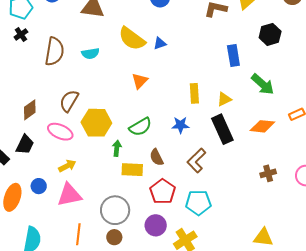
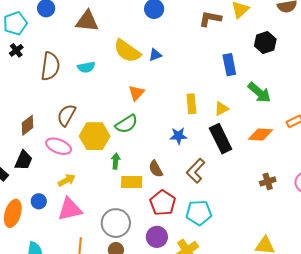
green semicircle: (140, 127) -> (126, 124), moved

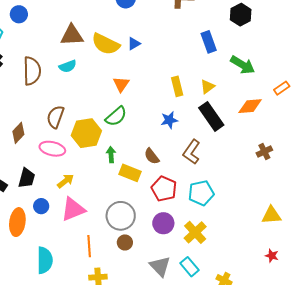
brown triangle: (87, 21) -> (72, 35), moved
black trapezoid: (24, 160) -> (27, 178), moved
yellow rectangle: (132, 182) -> (130, 173), turned 30

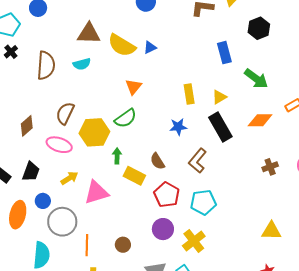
pink triangle: (73, 209) -> (96, 192), moved
gray circle: (121, 216) -> (62, 222), moved

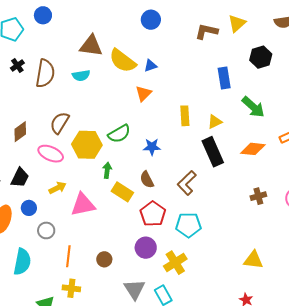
black cross: (11, 52) -> (17, 66), moved
orange triangle: (133, 87) -> (144, 93), moved
blue star: (178, 127) -> (152, 147), moved
gray circle: (62, 222) -> (46, 230), size x0.6

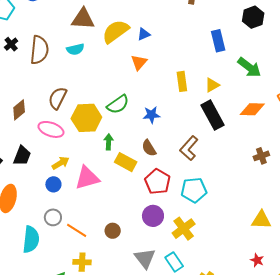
yellow semicircle: (123, 61) -> (116, 31), turned 112
blue circle: (29, 208) -> (53, 184), moved
gray circle: (46, 230) -> (53, 217), moved
orange line: (68, 256) -> (77, 230), turned -60

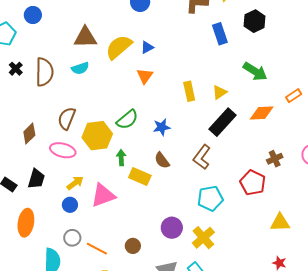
blue rectangle: (218, 41) -> (220, 34), moved
black rectangle: (212, 115) -> (222, 122), turned 76
red pentagon: (157, 182) -> (253, 183), moved

